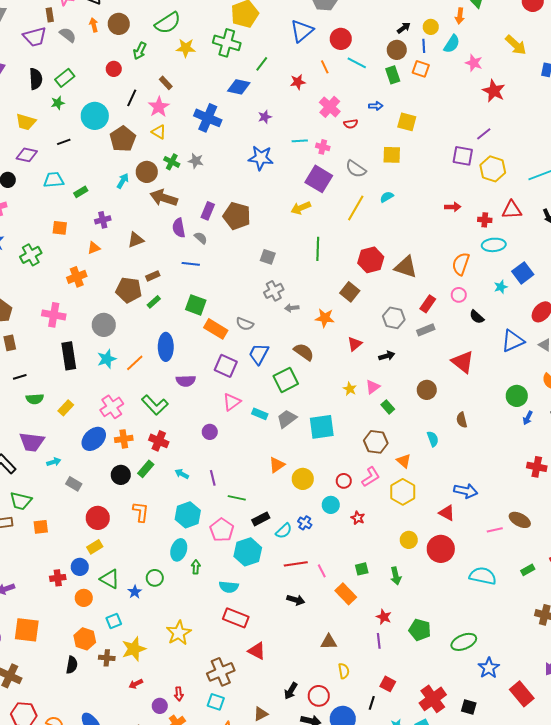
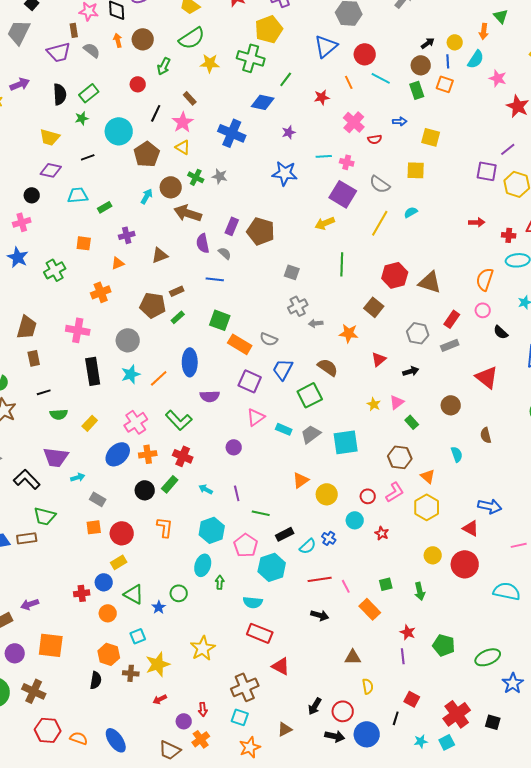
orange square: (41, 527) -> (94, 527), moved

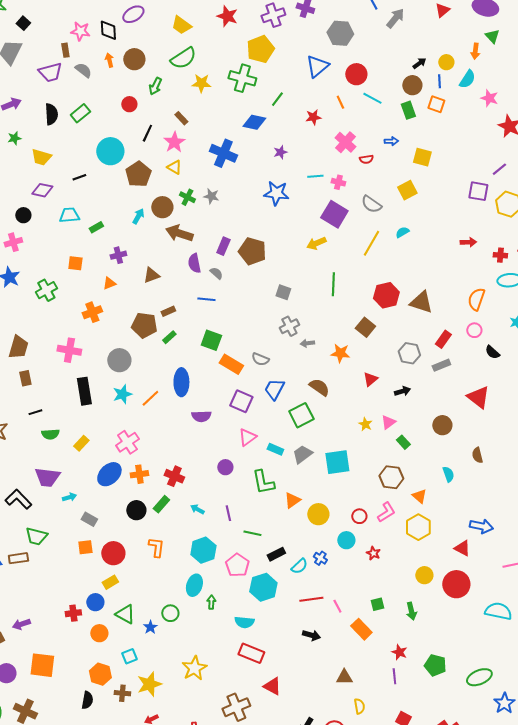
green star: (82, 118) -> (14, 138), moved
yellow square: (416, 170) -> (407, 190), turned -30
green L-shape: (179, 420) -> (263, 482), moved, turned 32

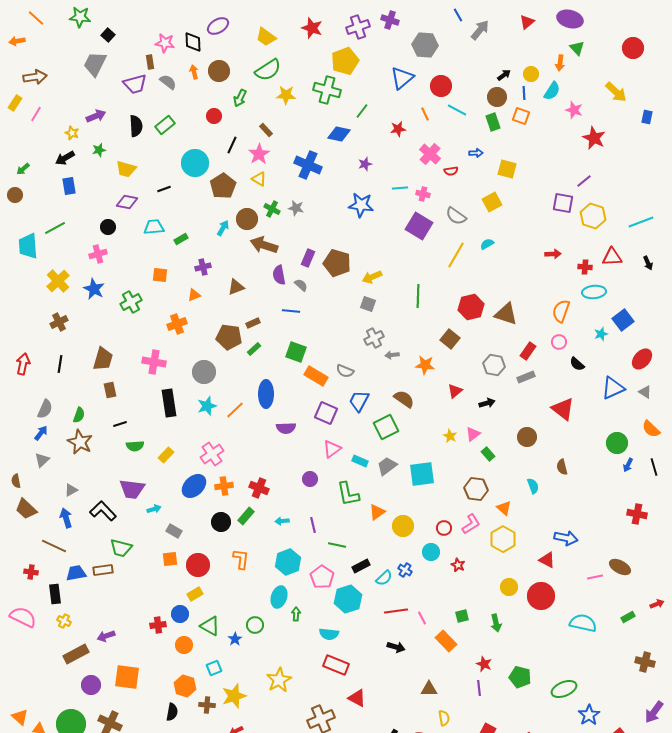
yellow arrow: (316, 243) -> (372, 277), moved
cyan arrow: (197, 509) -> (282, 521), turned -32

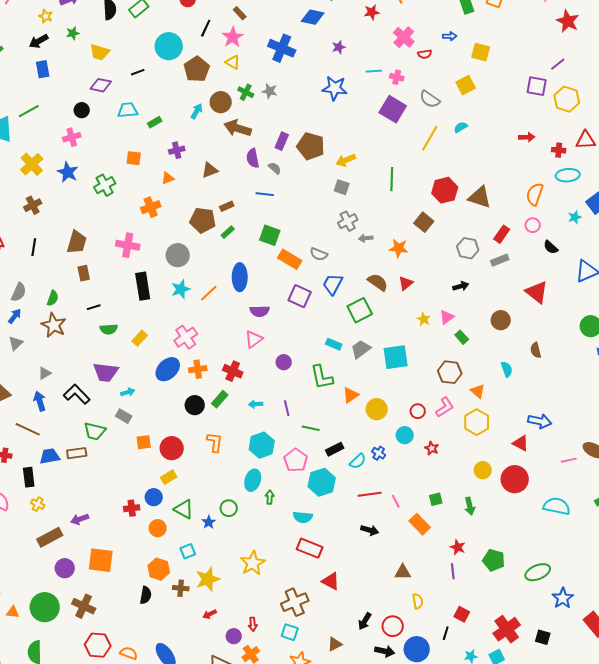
red triangle: (455, 391) -> (406, 283), moved
pink triangle: (332, 449) -> (254, 339), moved
gray rectangle: (174, 531) -> (124, 416), moved

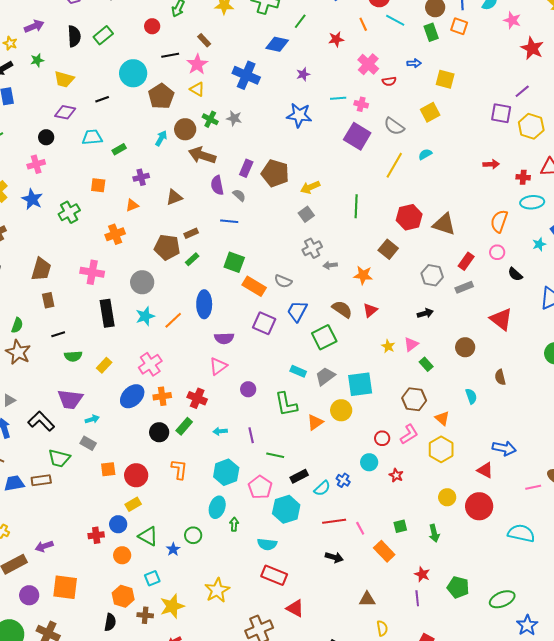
black line: (206, 28) -> (170, 55), turned 54
gray square: (342, 187) -> (306, 214), turned 35
yellow circle: (377, 409) -> (341, 410), moved

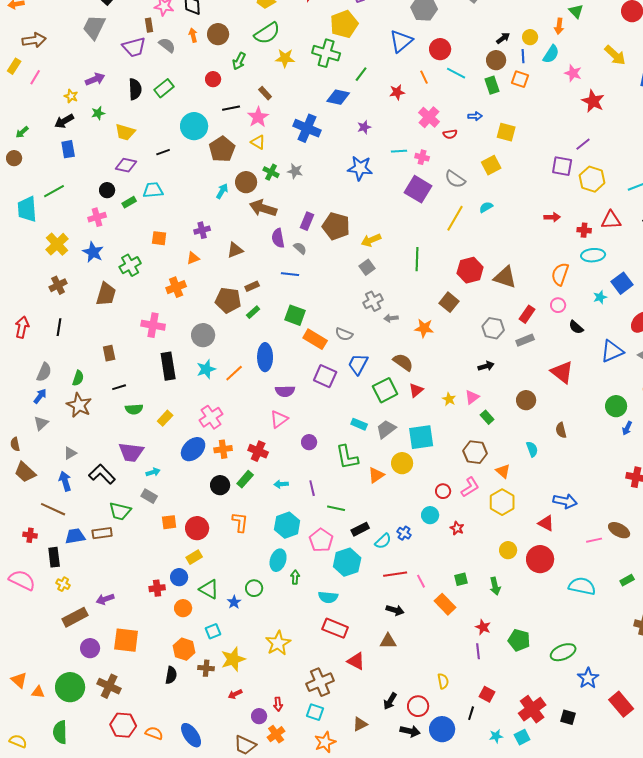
green rectangle: (119, 149) -> (129, 202), moved
brown trapezoid: (41, 269) -> (106, 294), moved
red triangle: (370, 310) -> (416, 390), moved
brown triangle: (367, 599) -> (388, 641), moved

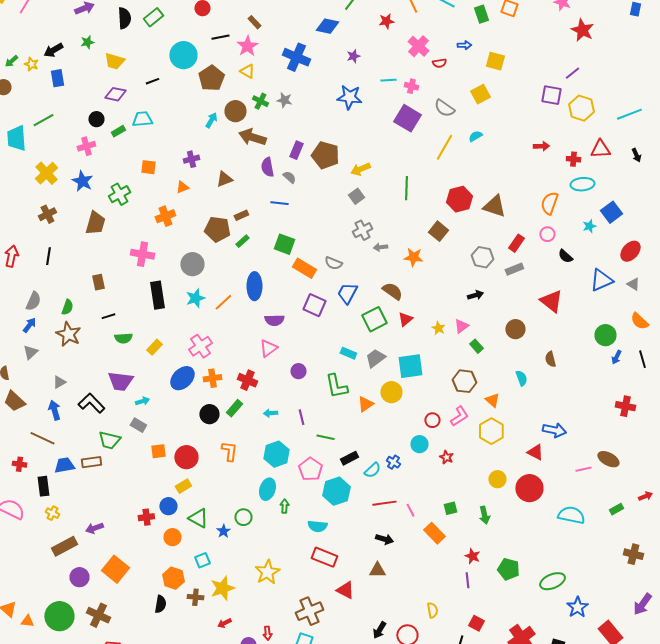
yellow star: (71, 96) -> (31, 64), moved
orange square: (126, 640) -> (115, 569), turned 32

